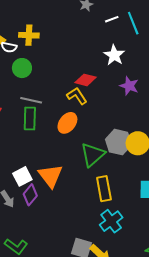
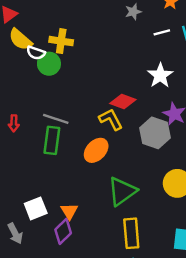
green circle: (22, 68) -> (49, 64), moved
gray hexagon: (119, 142) -> (155, 133), moved
orange triangle: (50, 176) -> (69, 211), size x0.6
purple diamond: (30, 195) -> (63, 231), moved

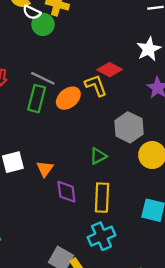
gray hexagon: (155, 133) -> (129, 127), moved
orange ellipse: (96, 150) -> (68, 98), moved
green triangle: (122, 191) -> (98, 156), size x0.6
purple diamond: (63, 231) -> (66, 192), moved, turned -60

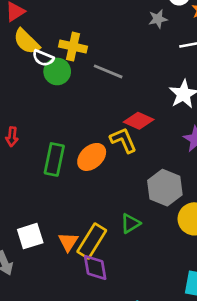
gray line: (43, 78) -> (108, 71), moved
yellow rectangle: (102, 198) -> (92, 241), moved, turned 32

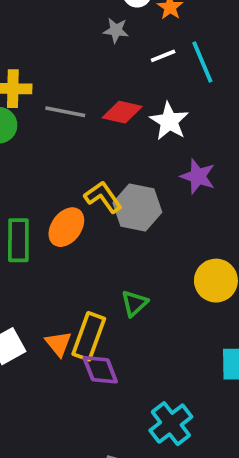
gray star: (158, 19) -> (116, 30), turned 30
red diamond: (139, 121) -> (122, 112), moved
gray hexagon: (165, 188) -> (137, 208), moved

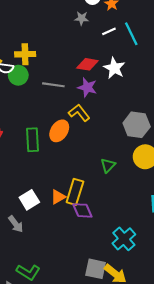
gray line: (65, 112) -> (53, 85), moved
purple star: (198, 176) -> (87, 87), moved
gray hexagon: (137, 208) -> (137, 125), moved
green triangle: (134, 303) -> (108, 165), moved
orange triangle: (58, 344) -> (58, 197), turned 42

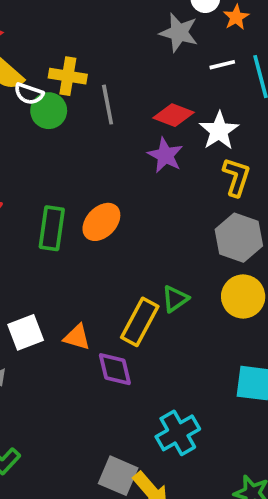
gray star: (82, 18) -> (179, 33), size x1.5
gray line: (53, 85) -> (108, 105), moved, turned 60
yellow L-shape: (79, 113) -> (236, 177), moved, turned 45
yellow rectangle: (75, 192) -> (140, 322), moved
orange triangle: (58, 197) -> (77, 337), turned 35

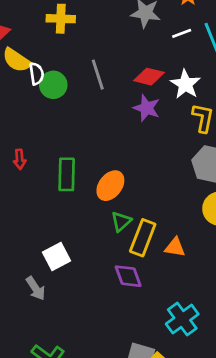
yellow cross: (68, 76) -> (61, 19), moved
white semicircle: (29, 94) -> (36, 74), turned -110
orange ellipse: (101, 222) -> (110, 186), moved
green triangle: (175, 299) -> (121, 221), moved
orange triangle: (77, 337) -> (175, 247), moved

